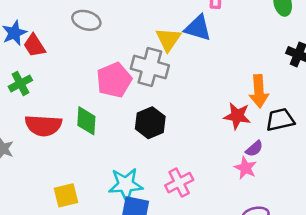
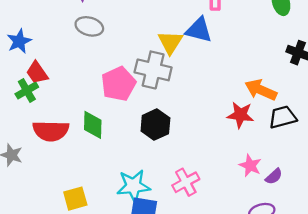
red trapezoid: (34, 46) -> (37, 73), moved
orange arrow: (259, 91) -> (261, 90), turned 120
purple semicircle: (254, 149) -> (274, 176), moved

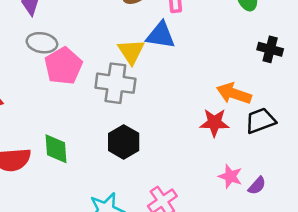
pink pentagon: (118, 84) -> (63, 66), moved

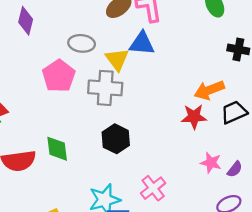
gray ellipse: (42, 43) -> (82, 43), moved
orange arrow: (234, 94) -> (209, 90), turned -36

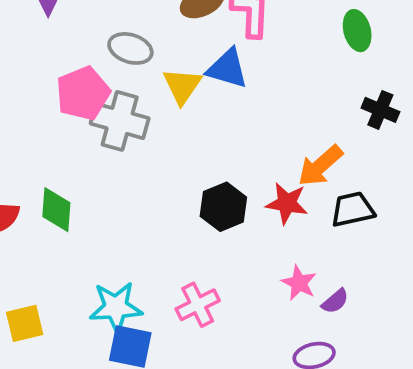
gray cross: (105, 88) -> (120, 121), moved
orange arrow: (209, 90) -> (320, 166), turned -32
black hexagon: (116, 139) -> (223, 207), moved

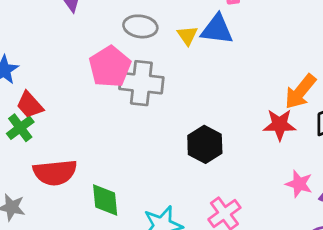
yellow triangle: (182, 86) -> (187, 36), moved, size x0.7
black hexagon: (223, 207) -> (205, 144), moved
green diamond: (56, 210) -> (105, 200), moved

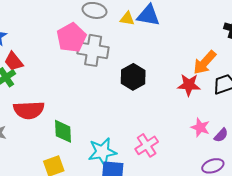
yellow triangle: (187, 36) -> (127, 19), turned -49
black hexagon: (205, 144) -> (133, 77), moved

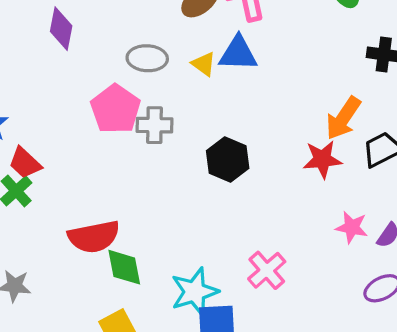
yellow triangle: (127, 19) -> (204, 64), turned 35
gray cross: (93, 50) -> (154, 125), size x0.7
red semicircle: (29, 110) -> (94, 237), moved

